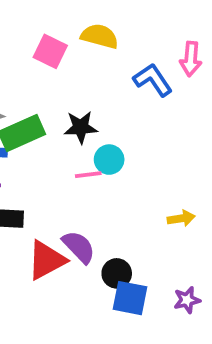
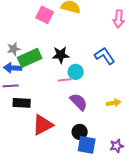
blue L-shape: (153, 80) -> (105, 56), moved
purple semicircle: (79, 247) -> (79, 102), moved

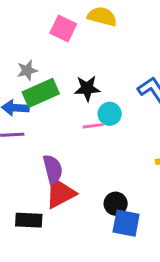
gray star: (14, 49) -> (27, 70), moved
purple semicircle: (79, 102) -> (53, 169), moved, turned 30
black rectangle: (22, 103) -> (29, 220), moved

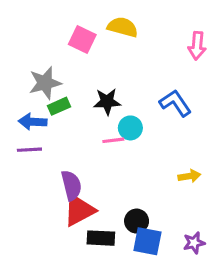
gray star: (27, 70) -> (45, 83), size x1.5
green rectangle: (41, 93) -> (59, 106), size x0.6
black rectangle: (29, 220) -> (101, 238), moved

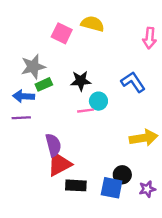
yellow arrow: (189, 176) -> (144, 138), size x1.6
black circle: (137, 221) -> (122, 175), moved

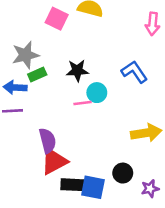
blue square: (112, 188) -> (93, 187), moved

